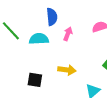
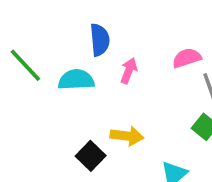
black square: (35, 80) -> (91, 156), moved, turned 35

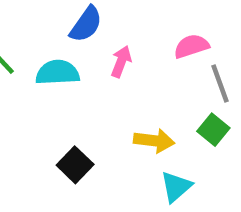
blue semicircle: (100, 40) -> (86, 24), turned 40
yellow arrow: (127, 136) -> (154, 141), moved

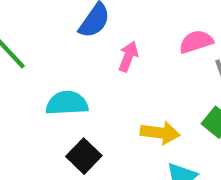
cyan semicircle: (57, 73) -> (67, 103), moved

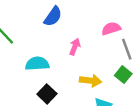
pink arrow: (128, 57) -> (75, 47), moved

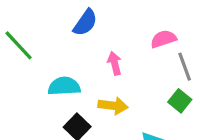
pink arrow: (75, 47) -> (115, 63), turned -35
yellow arrow: (91, 81) -> (113, 106), moved

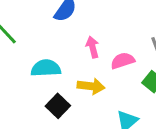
pink semicircle: (163, 39) -> (123, 61), moved

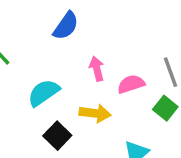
cyan semicircle: (46, 68) -> (44, 93), turned -32

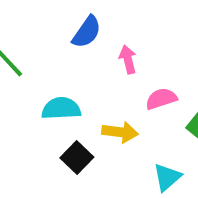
pink arrow: (97, 69) -> (128, 59), moved
cyan semicircle: (44, 93) -> (61, 108), turned 32

